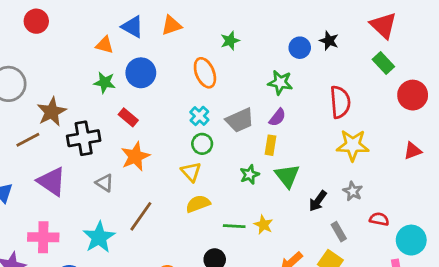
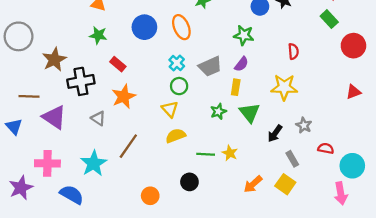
blue circle: (141, 73) -> (144, 27), moved
red semicircle: (340, 102) -> (293, 51), size x0.6
brown line: (28, 140) -> (29, 96), moved, turned 30
yellow star: (353, 145) -> (284, 87), moved

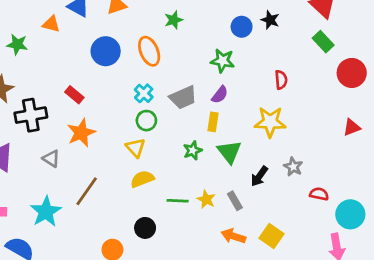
green star: (98, 35) -> (17, 44), moved
gray rectangle: (292, 159) -> (235, 201), moved
black circle: (189, 182) -> (145, 228), moved
orange arrow: (253, 184) -> (233, 236), turned 60

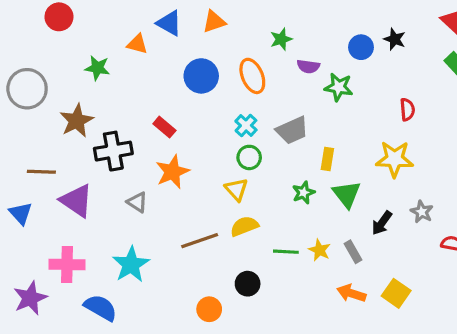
purple semicircle: (220, 95) -> (308, 66), moved, turned 60
brown line: (87, 191) -> (200, 241), moved, turned 36

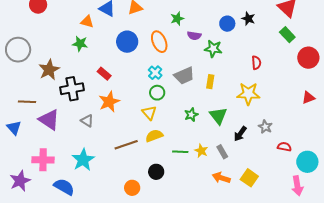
green star: (97, 68) -> (80, 44), moved
yellow rectangle: (327, 159) -> (210, 82), moved

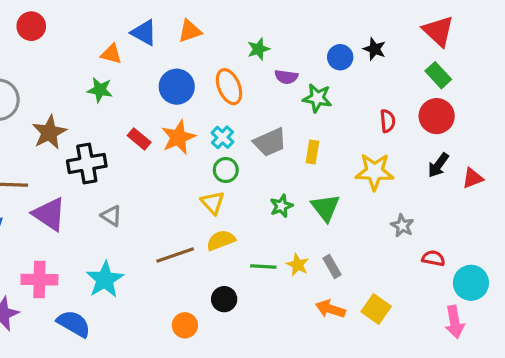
red circle: (308, 58) -> (437, 116), moved
orange star: (109, 102) -> (178, 137), moved
black arrow: (240, 134) -> (438, 165), moved

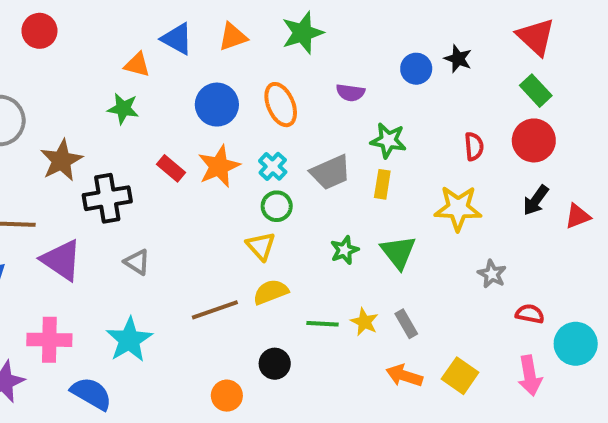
green star: (258, 49) -> (303, 33), moved, size x1.5
green star: (317, 98) -> (388, 140), moved
pink arrow: (455, 322) -> (530, 376), moved

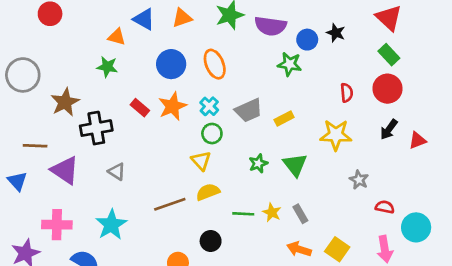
purple semicircle: (350, 93) -> (270, 26), moved, size x1.6
green star: (388, 140) -> (290, 64), moved
yellow rectangle: (382, 184) -> (284, 119), turned 54

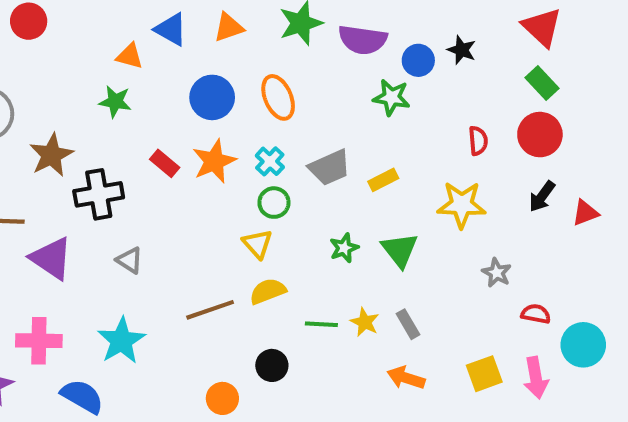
yellow square: (337, 249) -> (484, 374), moved, turned 35

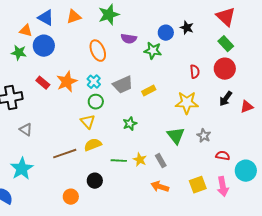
purple semicircle: (363, 40) -> (129, 39), moved, size x0.7
blue circle: (212, 97) -> (44, 46), moved
green triangle: (400, 250) -> (176, 136), moved

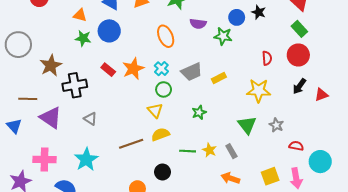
orange triangle: (26, 31) -> (80, 15), moved

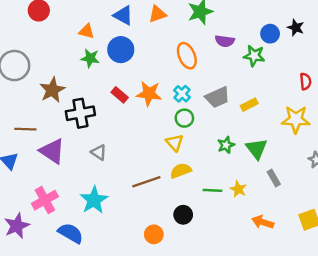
orange star: (133, 69) -> (149, 94), turned 30
green triangle: (247, 125) -> (257, 149), moved
gray rectangle: (231, 151) -> (274, 178), moved
pink cross: (44, 159) -> (45, 200), turned -30

